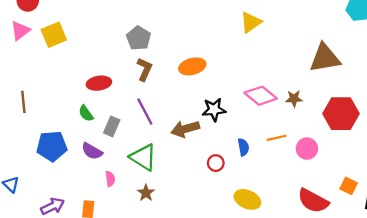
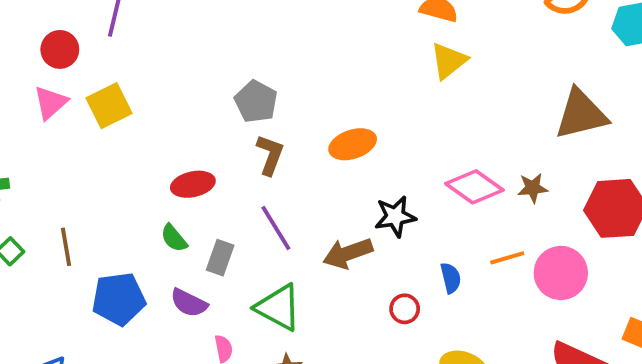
brown line: (23, 102) -> (66, 247), moved
pink circle: (307, 149) -> (561, 273), size x1.4

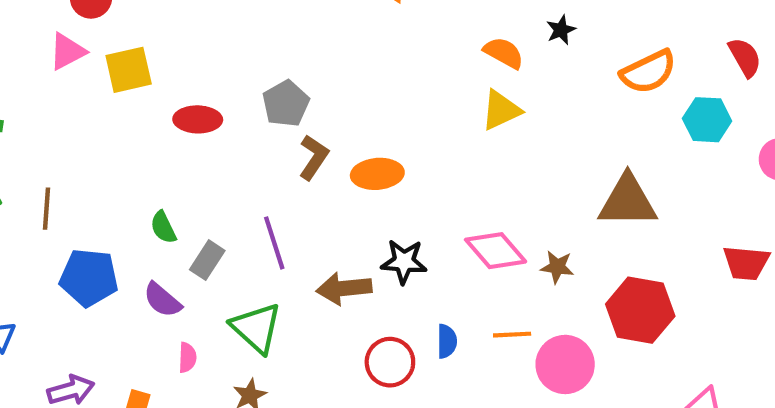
brown L-shape: (270, 155) -> (314, 157), moved
red ellipse: (193, 184) -> (198, 119), moved
red circle: (405, 309) -> (390, 362), size x1.5

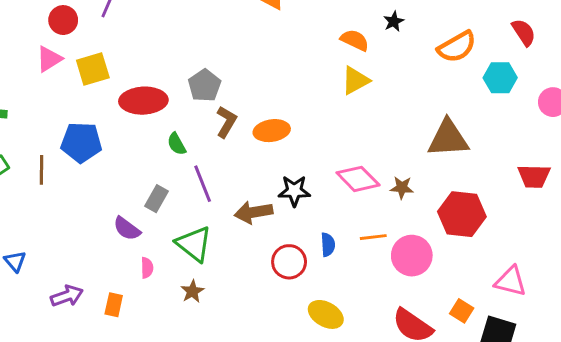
red ellipse: (198, 119) -> (143, 101), size x1.4
green semicircle: (163, 227) -> (177, 144), moved
blue pentagon: (89, 278) -> (81, 142), moved

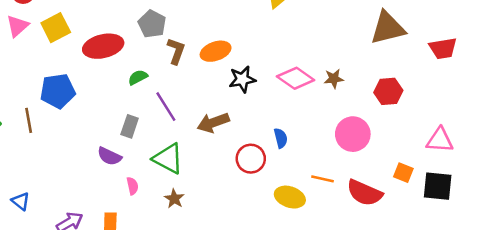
brown triangle: (448, 138) -> (388, 28), moved
green semicircle: (177, 144) -> (138, 77), turned 102
black star: (294, 191) -> (242, 79), moved
red hexagon: (462, 214) -> (388, 91), size x0.7
orange line: (373, 237) -> (323, 179), moved, turned 30

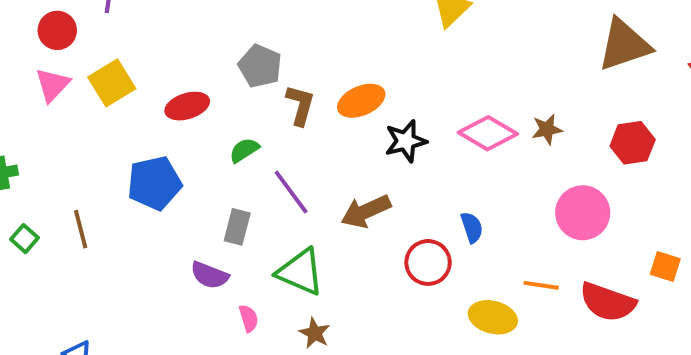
red ellipse: (103, 46) -> (187, 106), size x0.7
blue pentagon: (58, 91) -> (154, 183), moved

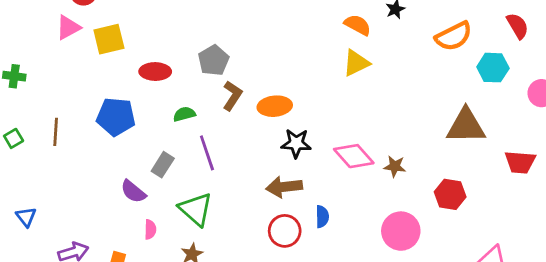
brown arrow: (366, 211) -> (284, 187), moved
green square: (25, 239) -> (14, 138), moved

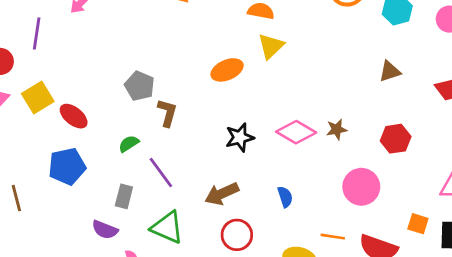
red ellipse: (155, 72) -> (74, 116), moved, turned 56
orange ellipse: (275, 106) -> (227, 70), moved
brown triangle: (466, 126) -> (390, 71), size x0.6
brown arrow: (284, 187) -> (222, 194), moved
red circle: (285, 231) -> (237, 235), moved

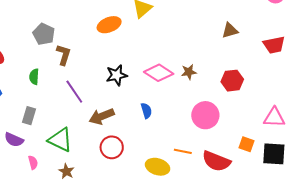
green semicircle: (129, 144) -> (34, 77), turned -56
purple line: (161, 172) -> (74, 92), moved
blue semicircle: (285, 197) -> (146, 111), moved

